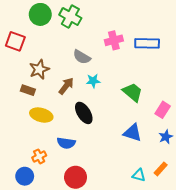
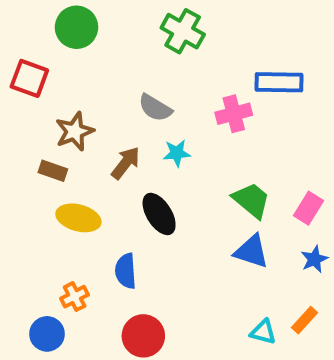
green cross: (70, 16) -> (183, 31), moved
pink cross: (114, 40) -> (234, 114), moved
green trapezoid: (133, 92) -> (251, 200), moved
blue semicircle: (66, 143) -> (126, 271), turned 78

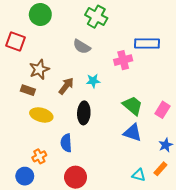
gray semicircle: (155, 108) -> (82, 47), moved
black ellipse: (159, 214) -> (84, 113), turned 35
blue star: (314, 259) -> (166, 145), moved

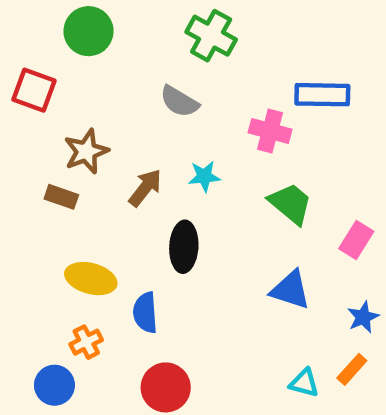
pink cross: (123, 60) -> (270, 131), turned 30
green trapezoid: (133, 106) -> (291, 204), moved
yellow ellipse: (41, 115) -> (91, 279), moved

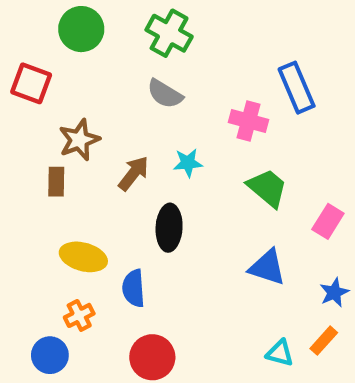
green cross: (211, 36) -> (169, 33), moved
blue rectangle: (322, 95) -> (297, 88), turned 66
brown rectangle: (61, 197) -> (56, 182), turned 72

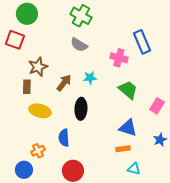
green circle: (81, 29) -> (27, 14), moved
yellow ellipse: (83, 257) -> (40, 111), moved
orange rectangle: (324, 341) -> (123, 149), moved, turned 40

